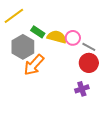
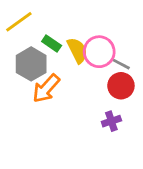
yellow semicircle: (57, 37) -> (77, 50), turned 48
pink circle: (73, 38) -> (99, 52), size x1.5

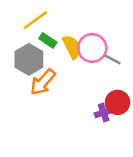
yellow line: (19, 22) -> (35, 20), moved
red circle: (121, 86) -> (118, 102), moved

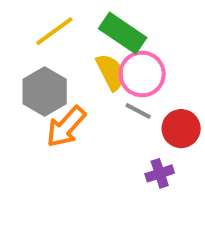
green rectangle: (48, 40) -> (123, 33), moved, size x1.6
gray line: (112, 59) -> (138, 111), moved
red circle: (118, 102) -> (181, 129), moved

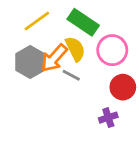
pink circle: (142, 74) -> (112, 50), moved
gray line: (138, 111) -> (71, 75), moved
orange arrow: (66, 127) -> (54, 58), moved

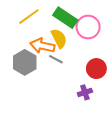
pink circle: (112, 50) -> (88, 27), moved
orange arrow: (54, 58) -> (42, 46), turned 60
gray hexagon: (30, 62) -> (25, 62), moved

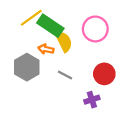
green rectangle: (65, 18) -> (50, 26), moved
orange arrow: (42, 46) -> (46, 49), size x0.6
gray line: (56, 59) -> (65, 75), moved

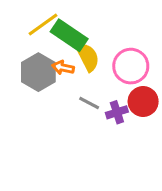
pink circle: (95, 29) -> (131, 66), moved
gray hexagon: (27, 67) -> (38, 72), moved
purple cross: (92, 100) -> (117, 112), moved

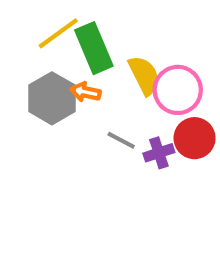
green rectangle: (69, 35) -> (94, 48), turned 33
yellow semicircle: (88, 57) -> (144, 75), moved

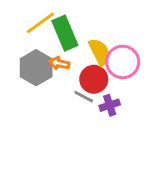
red circle: (195, 138) -> (94, 79), moved

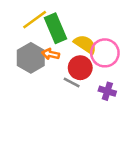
yellow semicircle: (100, 52) -> (85, 44), turned -30
purple cross: (110, 105) -> (107, 91), moved, turned 35

